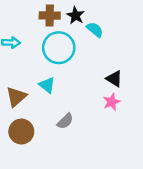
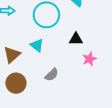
black triangle: (114, 79) -> (76, 39), moved, turned -32

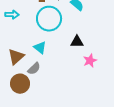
gray semicircle: (52, 75) -> (34, 69), moved

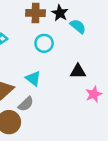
cyan circle: (49, 19) -> (44, 43), size x0.6

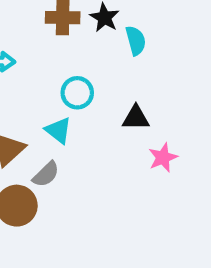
cyan semicircle: (78, 26) -> (136, 41), turned 35
cyan circle: (44, 43) -> (77, 93), moved

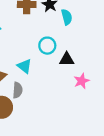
cyan circle: (77, 93) -> (47, 46), moved
gray semicircle: (46, 174) -> (18, 90), turned -42

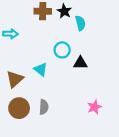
pink star: (82, 81) -> (94, 107), moved
gray semicircle: (18, 90) -> (44, 107), moved

